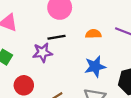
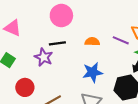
purple star: (42, 52) -> (44, 57), turned 30

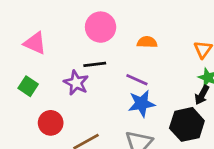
purple line: (121, 40) -> (137, 80), moved
orange semicircle: (92, 42) -> (147, 42), moved

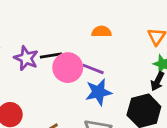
pink circle: (101, 27) -> (68, 68), moved
purple star: (76, 83) -> (26, 58), moved

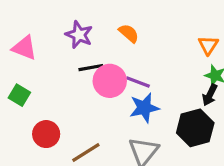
orange semicircle: (101, 32) -> (129, 33), moved, turned 42
purple star: (26, 58) -> (79, 35), moved

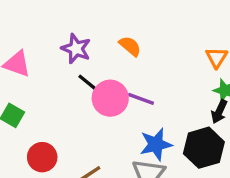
black line: (91, 68) -> (90, 84), turned 50
blue star: (144, 108) -> (156, 144), moved

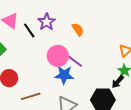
black line: (90, 84) -> (29, 30), moved
blue star: (156, 144) -> (64, 75), moved

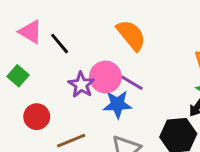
purple star: (47, 22) -> (81, 85), moved
orange semicircle: (78, 29) -> (131, 35), size x1.6

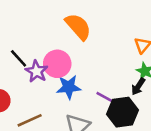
black line: (60, 44) -> (19, 58), moved
purple line: (132, 83) -> (106, 98), moved

